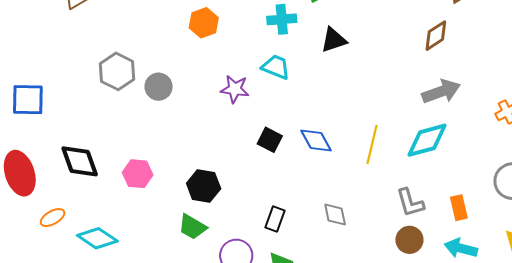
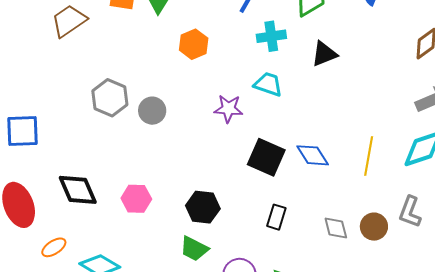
black square: (270, 140) -> (266, 157), size x1.5
gray L-shape: (410, 203) -> (410, 212), turned 40
black rectangle: (275, 219) -> (276, 217), moved
brown circle: (409, 240) -> (374, 227), moved

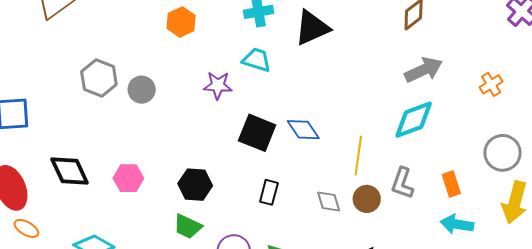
black triangle: (324, 54) -> (312, 28), size x1.4
yellow line: (369, 156) -> (358, 156), moved
orange ellipse: (54, 247) -> (26, 228), moved, turned 65

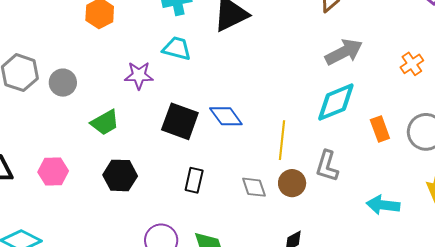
orange rectangle: (451, 184) -> (380, 129), moved
green trapezoid: (188, 226) -> (105, 122), moved, turned -52

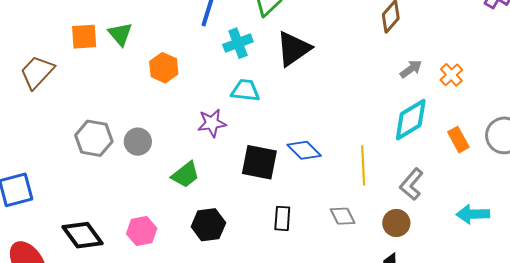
gray arrow: (344, 52) -> (411, 69), size x0.6
orange cross: (412, 64) -> (451, 75), moved
gray L-shape: (327, 166) -> (412, 184), turned 32
brown circle: (292, 183) -> (396, 223), moved

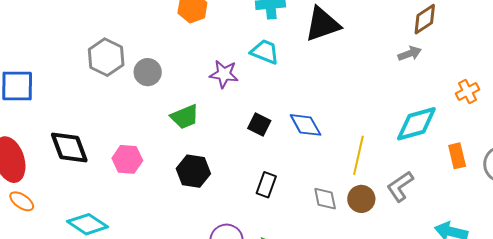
gray arrow: (411, 69) -> (410, 54), moved
black square: (259, 162) -> (259, 125), size x0.6
brown circle: (396, 223) -> (361, 199), moved

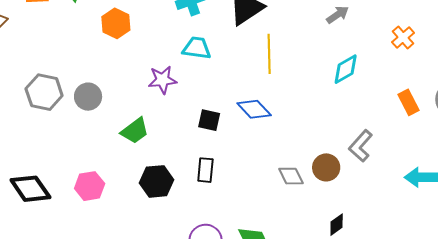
cyan diamond: (416, 124) -> (346, 69), moved, size x0.7
yellow line: (358, 155) -> (269, 54), moved
black rectangle: (266, 185) -> (205, 170), moved

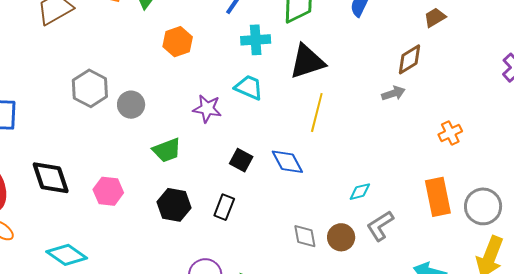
cyan diamond: (346, 69) -> (360, 192), moved, size x0.7
orange rectangle: (408, 102) -> (438, 197), size x1.5

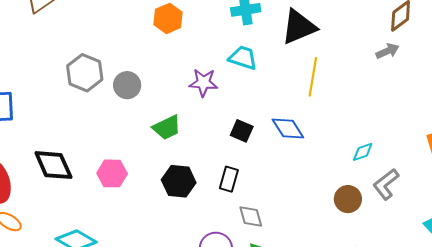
gray diamond: (305, 236) -> (251, 216), moved

